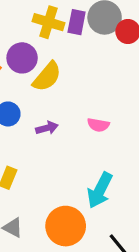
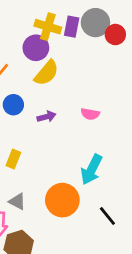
purple circle: (22, 58) -> (36, 48), moved

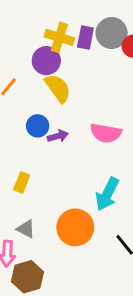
yellow semicircle: (46, 73) -> (58, 88), turned -76
blue circle: (13, 105) -> (38, 126), moved
pink semicircle: (90, 114) -> (106, 133), size x1.5

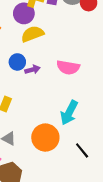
yellow semicircle: (58, 88) -> (32, 34), turned -75

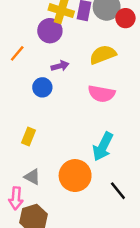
yellow semicircle: (32, 34) -> (103, 55), moved
purple arrow: (32, 70) -> (60, 66), moved

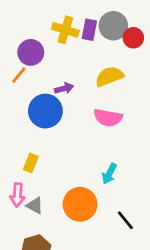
purple circle: (50, 31) -> (31, 52), moved
blue circle: (42, 87) -> (45, 111), size x1.6
cyan arrow: (103, 147) -> (109, 174), size x0.7
pink arrow: (16, 198) -> (17, 195), moved

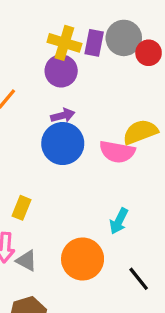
purple circle: (31, 52) -> (61, 71), moved
yellow semicircle: (109, 76) -> (140, 132), moved
blue circle: (45, 111) -> (63, 144), moved

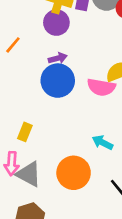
cyan arrow: (119, 221) -> (103, 142), turned 90
gray triangle: (26, 261) -> (29, 174), size x1.5

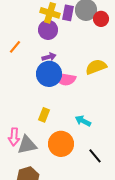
pink semicircle: (101, 87) -> (65, 79), moved
yellow rectangle: (25, 132) -> (44, 115), moved
gray triangle: (29, 174) -> (27, 145), turned -40

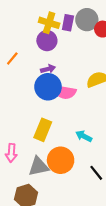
yellow rectangle: (44, 115) -> (43, 130), size x1.5
gray triangle: (27, 145) -> (39, 167), moved

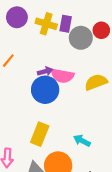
gray circle: (87, 20) -> (81, 38), moved
purple circle: (47, 41) -> (17, 17), moved
pink semicircle: (65, 92) -> (62, 76), moved

